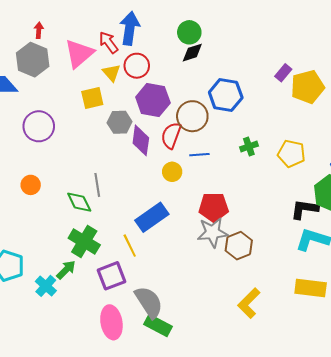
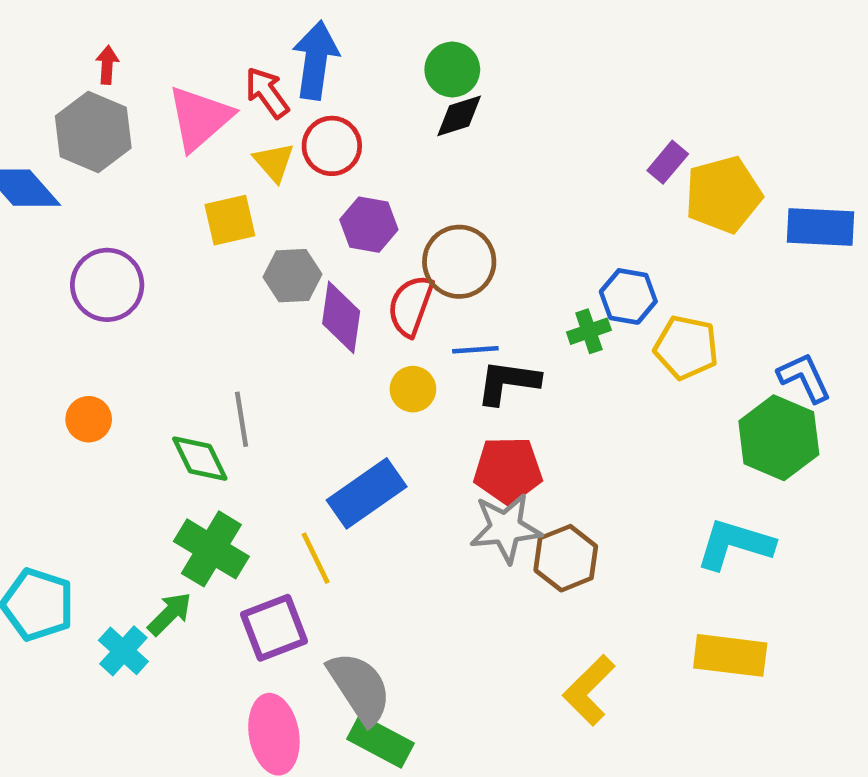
blue hexagon: (226, 95) -> (628, 296), moved, size x0.7
purple hexagon: (153, 100) -> (369, 225), size x0.7
black L-shape: (304, 209) -> (508, 382), moved

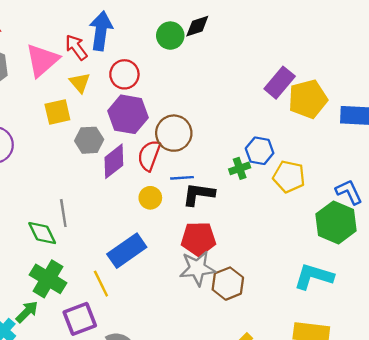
black diamond: (459, 116) -> (197, 26), moved
red circle: (332, 146) -> (124, 74), moved
purple rectangle: (668, 162) -> (280, 83), size x1.5
purple hexagon: (369, 225) -> (128, 114), size x1.4
purple diamond: (341, 317) -> (114, 161), turned 44

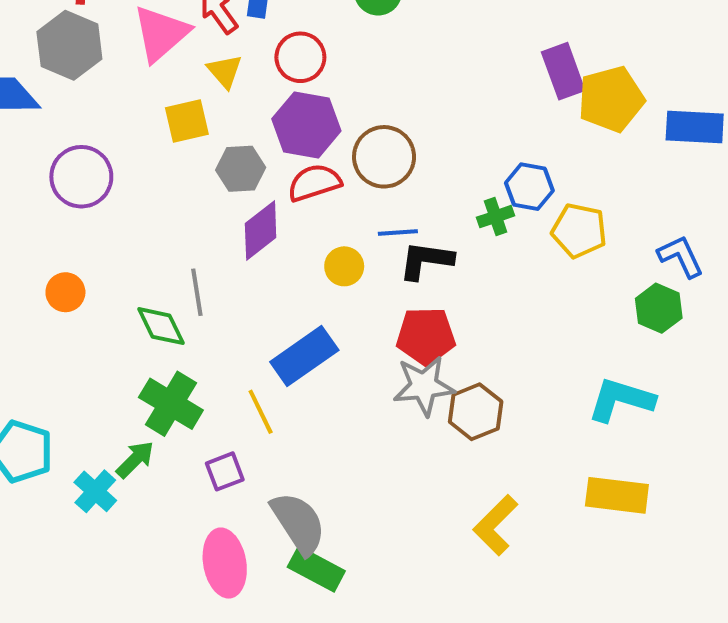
purple rectangle: (280, 83) -> (563, 71), turned -60
red semicircle: (149, 155) -> (314, 183), moved, turned 52
purple diamond: (114, 161) -> (261, 230), moved
green hexagon: (336, 222) -> (659, 308), size x0.7
purple square: (80, 319) -> (225, 471), size x0.7

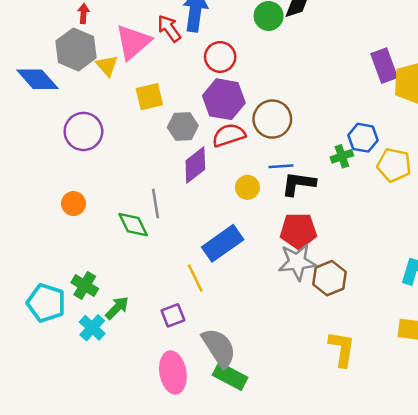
yellow triangle: (225, 71) -> (107, 66), moved
green cross: (171, 404) -> (85, 286), moved, size x0.7
yellow L-shape: (496, 525) -> (342, 349), turned 144

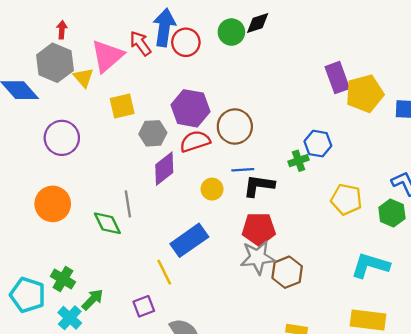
red circle: (220, 57) -> (186, 42), moved
yellow pentagon: (394, 165) -> (346, 199), moved
orange circle: (74, 204) -> (53, 204), size x1.6

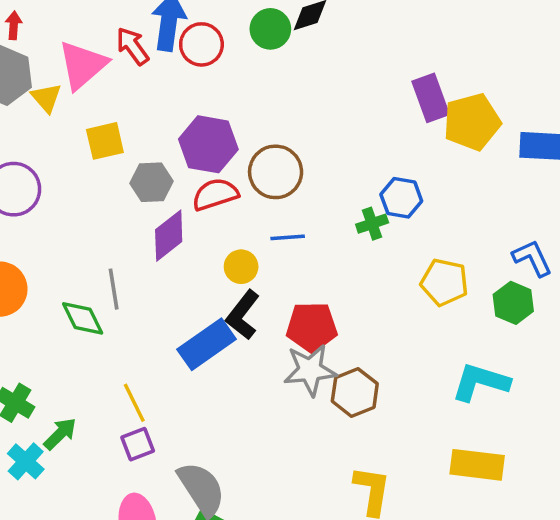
black L-shape: (259, 186) -> (243, 315), moved, turned -60
yellow line: (164, 272) -> (134, 403), moved

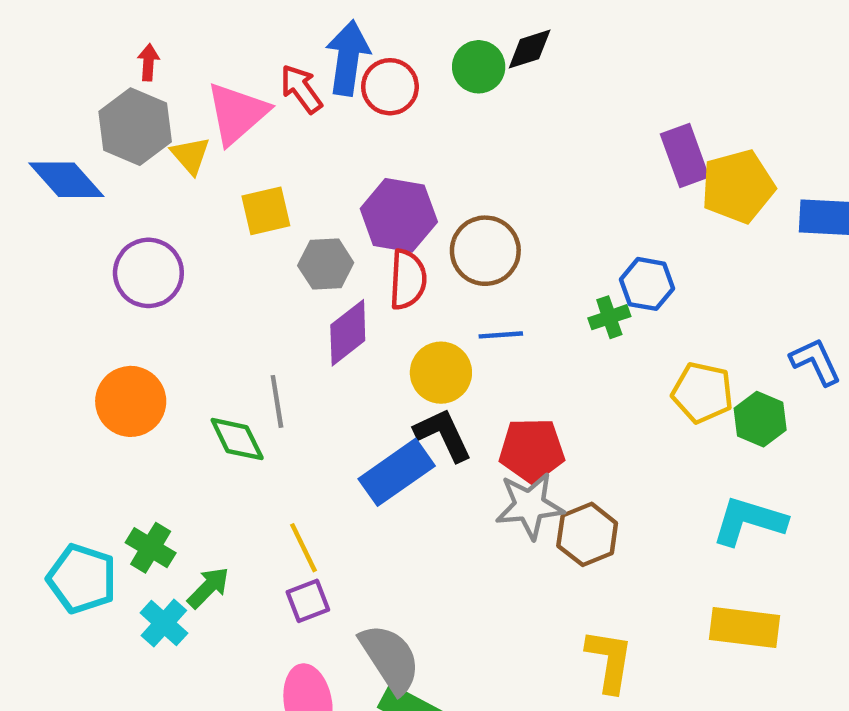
red semicircle: (215, 194) -> (408, 280), turned 111
yellow circle: (241, 267) -> (441, 373), size x1.4
green hexagon: (513, 303) -> (760, 419), moved
black L-shape: (243, 315) -> (443, 435), turned 117

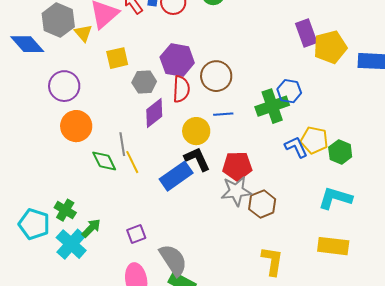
green cross: (609, 317) -> (272, 106), size x1.8
blue L-shape: (815, 362) -> (296, 147), moved
orange circle: (131, 401) -> (76, 126), moved
yellow line: (304, 548) -> (132, 162), moved
cyan cross: (164, 623) -> (71, 244), size x1.4

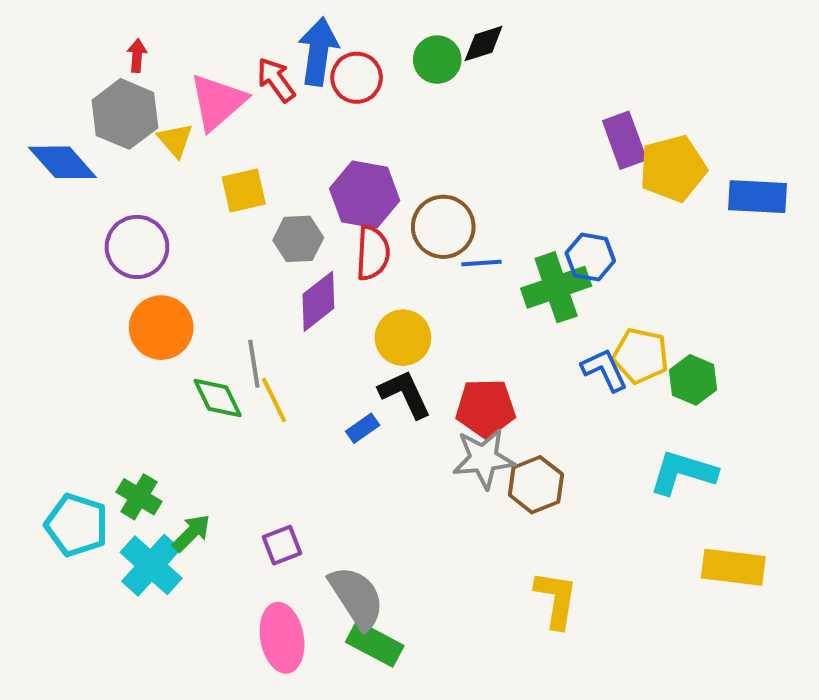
blue line: (223, 114) -> (482, 263), moved
blue rectangle: (176, 176) -> (363, 428), size x0.5
yellow rectangle: (333, 246) -> (733, 567), moved

